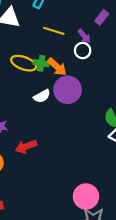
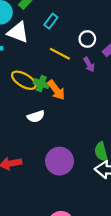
white circle: (83, 51) -> (87, 39), moved
purple circle: (68, 90) -> (60, 161), moved

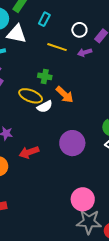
purple arrow: (89, 65) -> (85, 52), turned 112
yellow ellipse: (24, 80) -> (31, 96), moved
orange arrow: (56, 90) -> (65, 95), moved

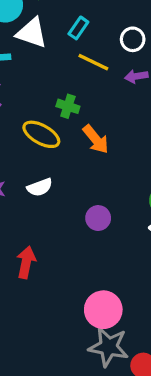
cyan rectangle: (44, 19) -> (78, 28), moved
white semicircle: (45, 107) -> (40, 187), moved
purple circle: (72, 143) -> (98, 218), size x0.6
red arrow: (29, 152) -> (26, 262), moved, turned 114

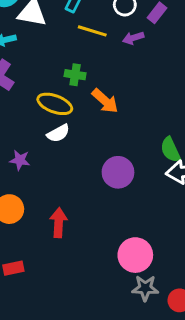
white semicircle: (40, 187) -> (58, 133), moved
purple circle: (98, 218) -> (118, 172), size x1.4
gray star: (109, 347) -> (145, 288), size x0.7

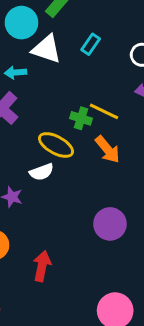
yellow line: (92, 31) -> (104, 111), moved
white semicircle: (58, 133) -> (42, 172), moved

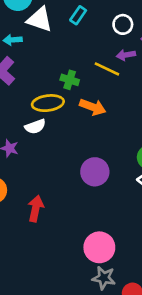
yellow line: (104, 111) -> (107, 69), moved
yellow ellipse: (56, 145) -> (48, 103), turned -36
orange arrow: (107, 149) -> (93, 107), turned -30

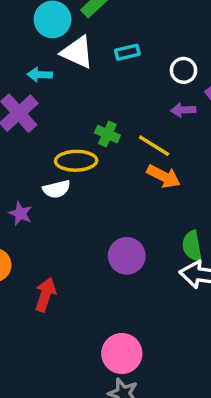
cyan rectangle: (78, 15) -> (127, 52), turned 36
yellow line: (107, 69) -> (154, 146), moved
orange arrow: (93, 107) -> (164, 176), moved

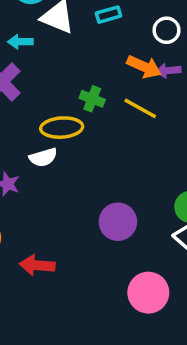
orange arrow: (164, 176) -> (144, 67), moved
red arrow: (45, 295) -> (37, 265), turned -100
pink circle: (122, 354) -> (148, 293), moved

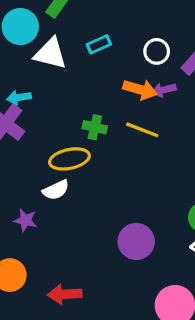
cyan arrow: (20, 42) -> (19, 97), moved

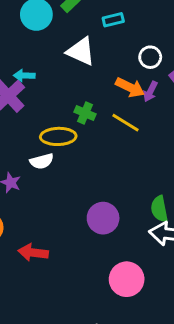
cyan rectangle: (99, 44) -> (113, 20), moved
white triangle: (50, 54) -> (81, 51), moved
purple arrow: (164, 90) -> (150, 91), turned -60

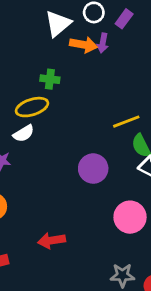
white triangle: (81, 51) -> (58, 24), moved, turned -48
yellow line: (126, 123) -> (126, 122), moved, turned -36
red arrow: (33, 253) -> (52, 240), moved

